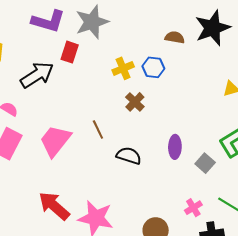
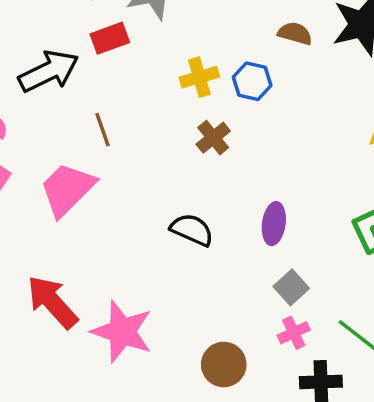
red rectangle: (70, 52) -> (110, 38), turned 45
brown line: (98, 129) -> (103, 130), moved
gray square: (205, 163) -> (291, 287), moved

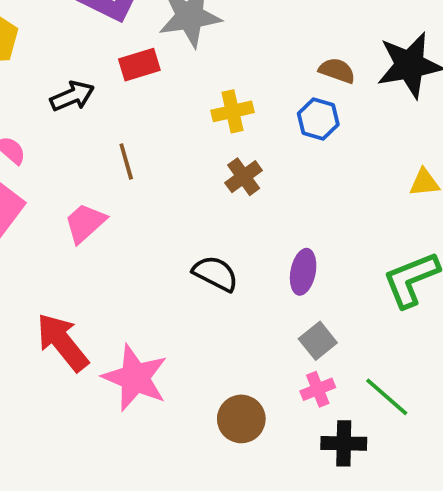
black arrow: (49, 71) -> (72, 96), size x0.7
blue hexagon: (252, 81) -> (318, 119), moved
pink trapezoid: (67, 189) -> (85, 223), size x0.7

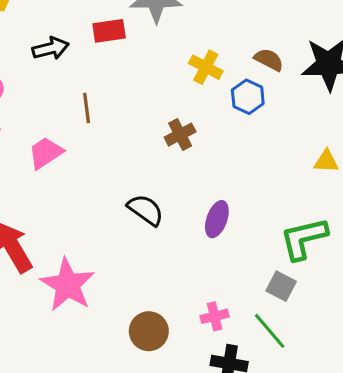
yellow cross: (233, 111) -> (206, 67), moved, turned 32
gray square: (318, 341) -> (281, 286), moved, turned -32

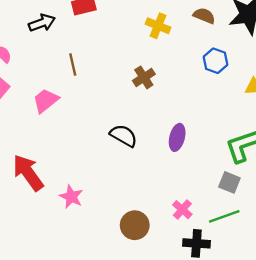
blue hexagon: (248, 97) -> (215, 61), moved
pink star: (68, 285) -> (71, 197), size x0.6
pink cross: (215, 316) -> (182, 210), turned -30
green line: (270, 331) -> (224, 216), turned -64

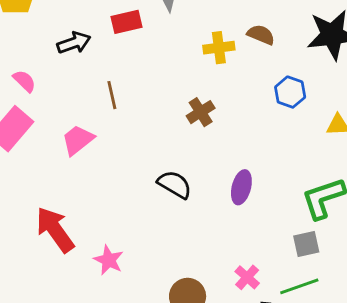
brown semicircle: (204, 16) -> (261, 35), moved
yellow cross: (158, 26) -> (219, 48), turned -30
gray square: (229, 182) -> (306, 244), turned -35

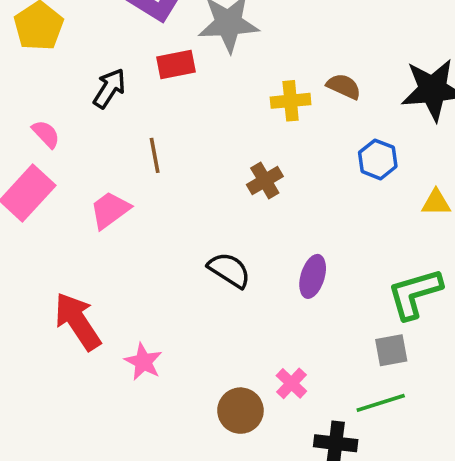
black arrow: (74, 43) -> (109, 88), turned -40
pink cross: (247, 277) -> (291, 383), moved

